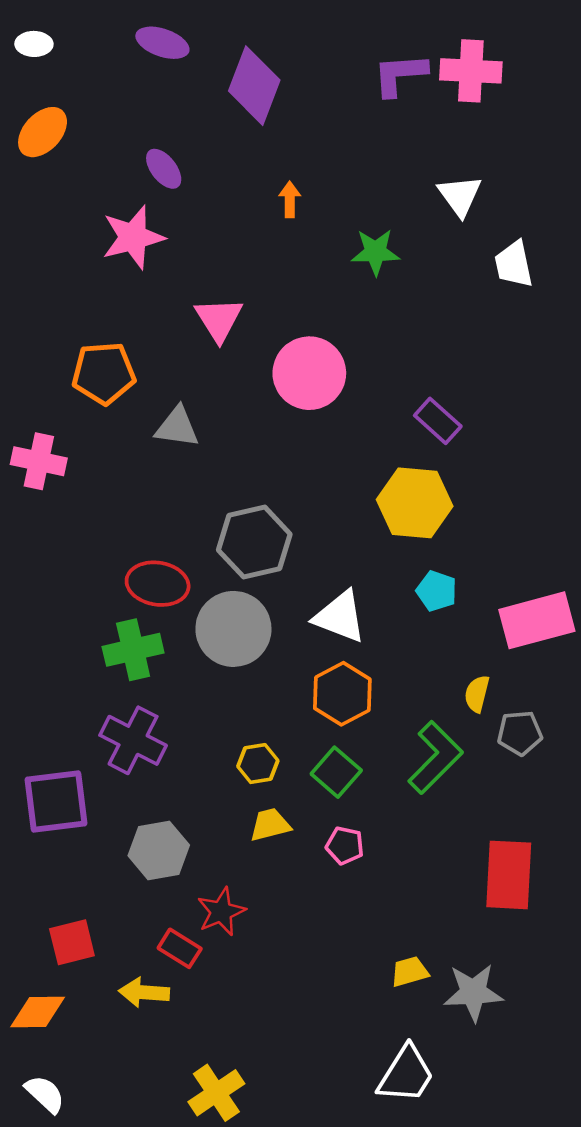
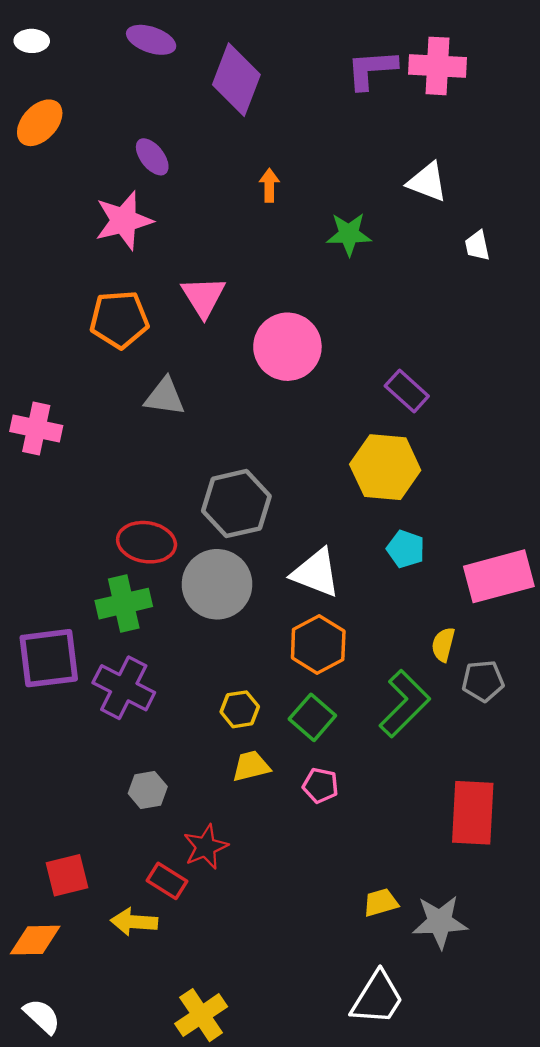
white triangle: (460, 196) -> (427, 182), turned -33
white trapezoid: (514, 264) -> (477, 246), size x0.7
orange pentagon: (104, 373) -> (119, 319), moved
purple square: (56, 801) -> (49, 658), moved
gray hexagon: (159, 850) -> (148, 790), size x0.7

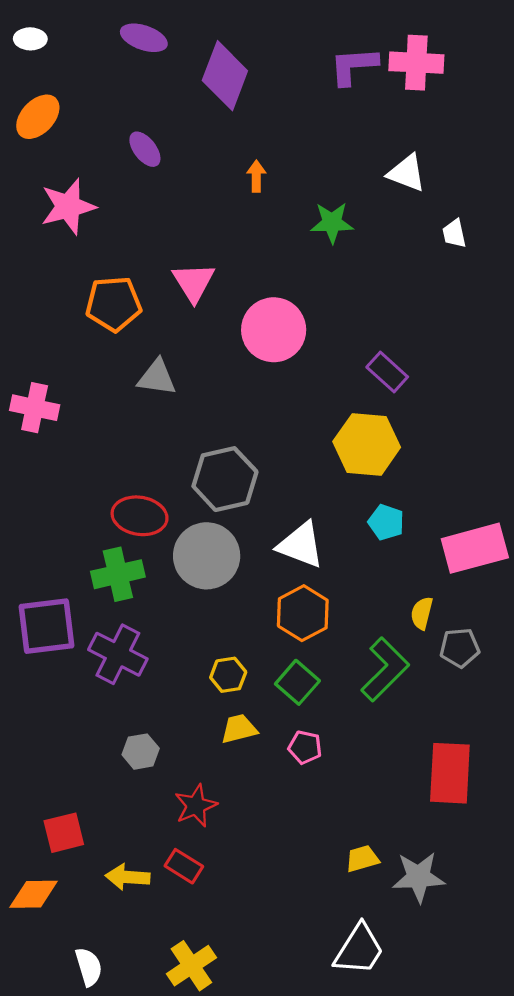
pink star: (124, 221) -> (68, 206), moved
red rectangle: (167, 881) -> (184, 866), moved
white semicircle: (42, 1016) -> (89, 967), moved, turned 30

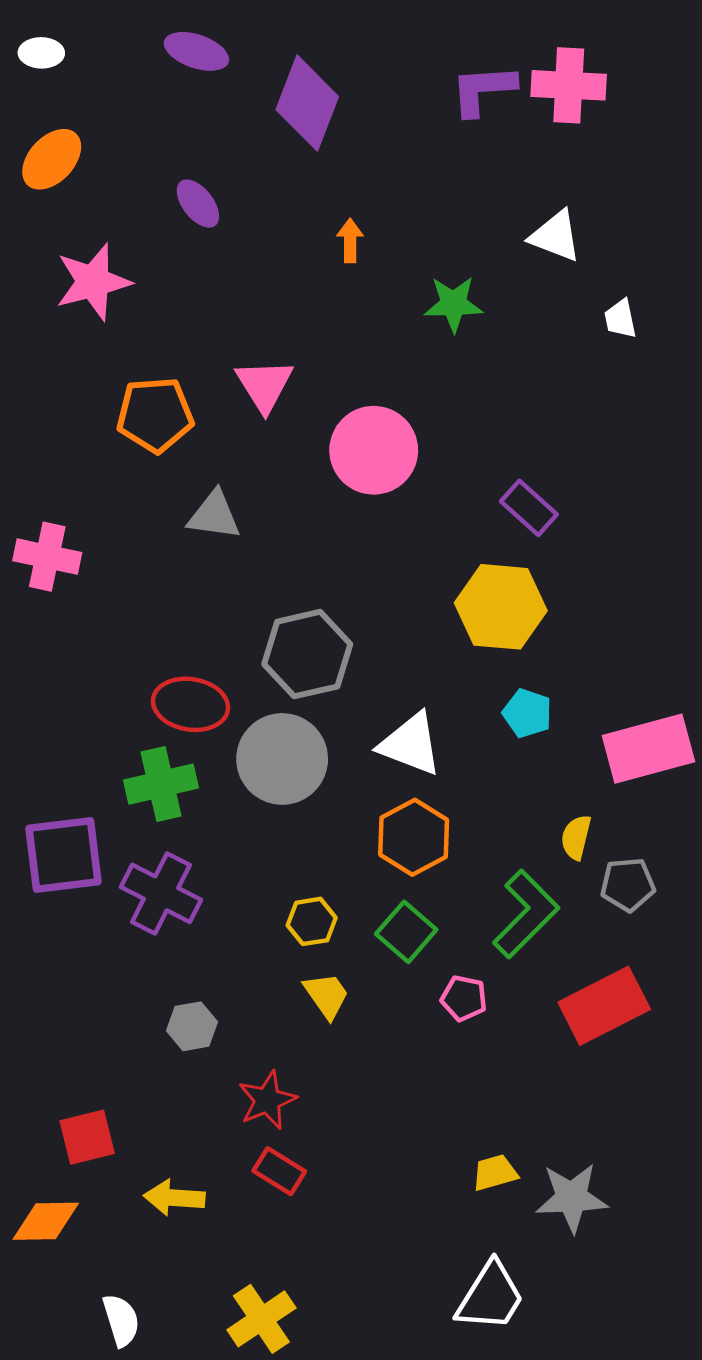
yellow trapezoid: (239, 729) -> (326, 995), turned 69
pink pentagon: (305, 747) -> (464, 998), moved
red rectangle: (450, 773) -> (604, 1006), moved, turned 60
red rectangle: (184, 866) -> (279, 1171), moved

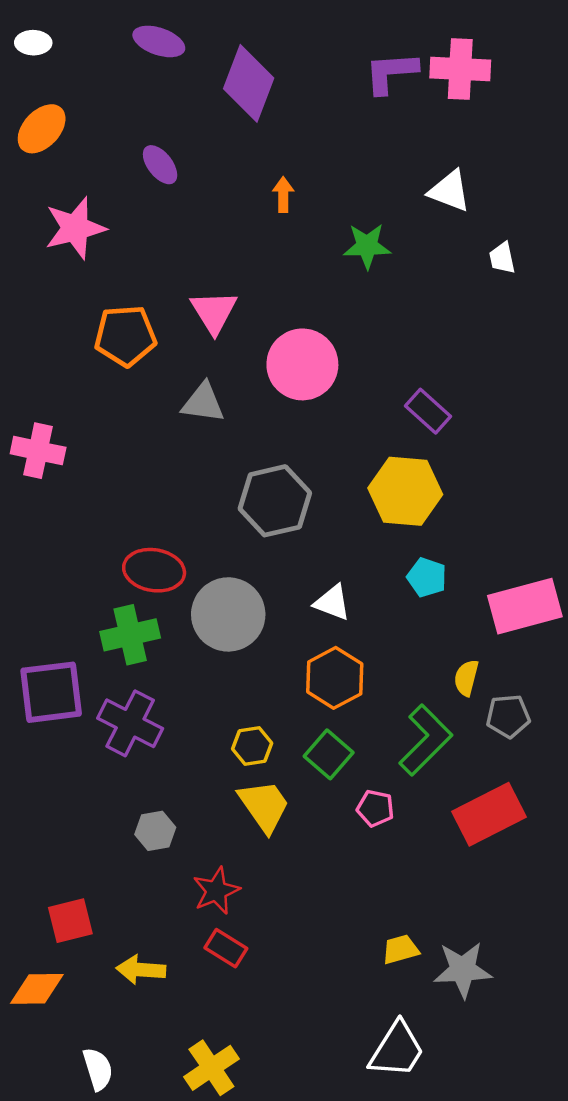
gray triangle: (214, 515) -> (203, 403), moved
gray hexagon: (307, 654) -> (275, 501), moved
white triangle: (411, 744) -> (332, 602), size x0.7
yellow trapezoid: (326, 995) -> (264, 806), size x1.4

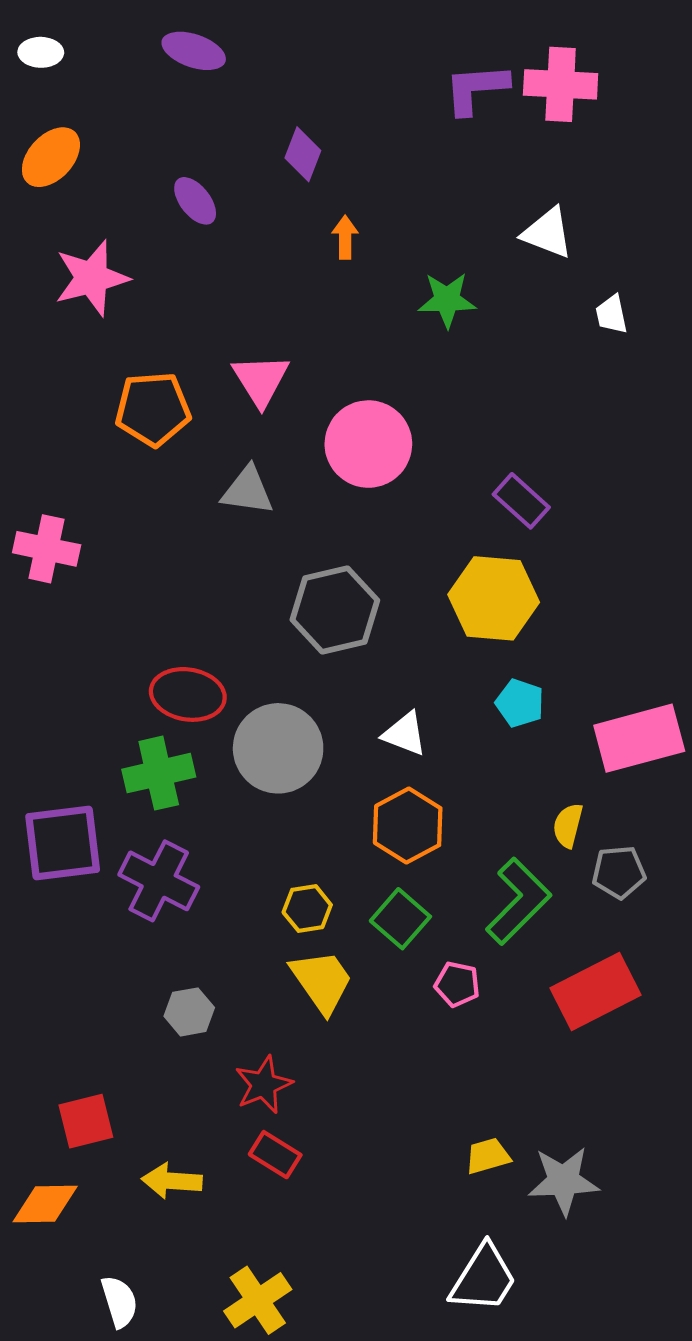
purple diamond: (249, 83) -> (303, 154), moved, size x0.6

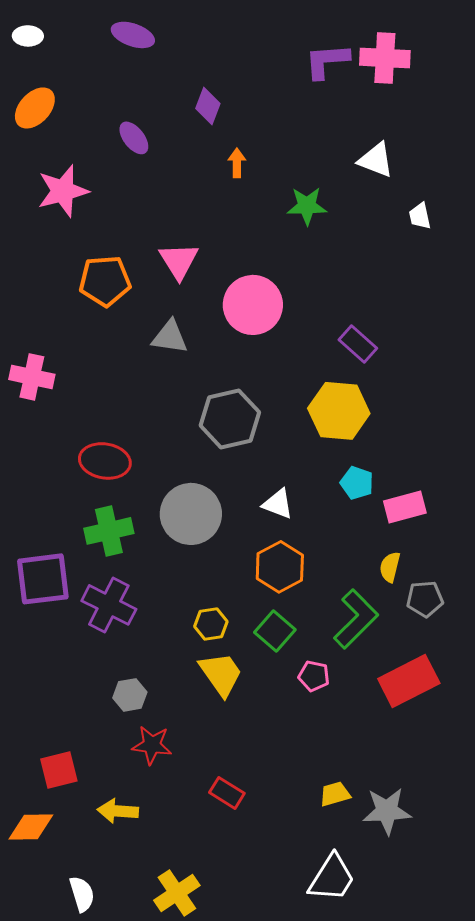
red ellipse: (188, 694) -> (105, 461), moved
pink rectangle: (639, 738) -> (405, 507), moved, size x0.7
red star: (264, 1085) -> (152, 745), moved, turned 30
red rectangle: (275, 1155) -> (227, 793), moved

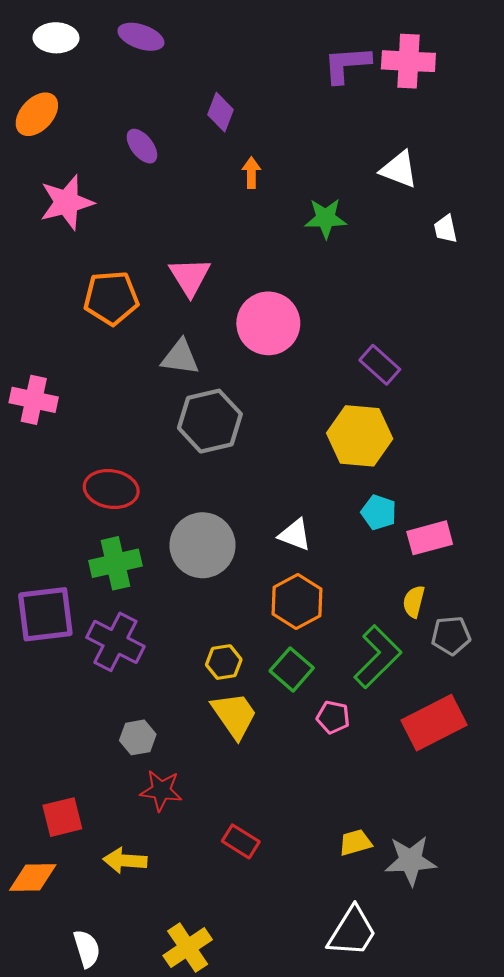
white ellipse: (28, 36) -> (56, 38), moved, size x1.4
gray hexagon: (230, 419) -> (210, 421), moved

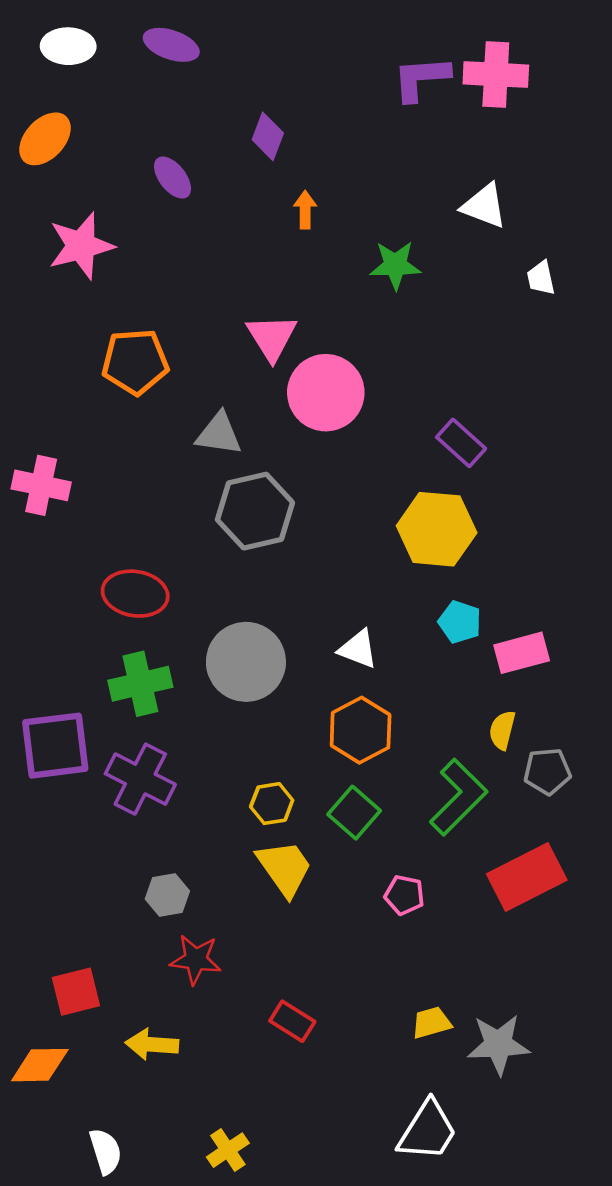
pink triangle: (190, 277) -> (272, 337), moved
pink pentagon: (333, 717) -> (404, 895), moved
yellow cross: (188, 948) -> (228, 1150), size x0.7

